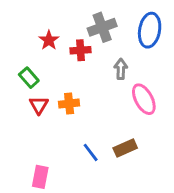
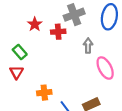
orange cross: (69, 104) -> (44, 93), moved
red triangle: (39, 105) -> (17, 72), moved

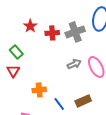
gray cross: (74, 15) -> (75, 32), moved
gray arrow: (88, 46) -> (74, 64), moved, turned 64

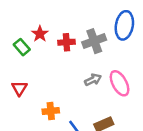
green rectangle: (16, 52) -> (22, 47), moved

